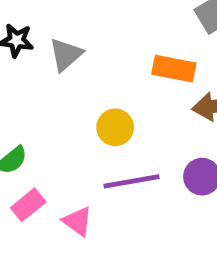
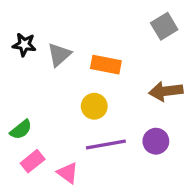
orange rectangle: (174, 69) -> (106, 65), moved

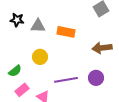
gray triangle: (59, 55) -> (38, 26), turned 42
yellow circle: (94, 106) -> (40, 57), moved

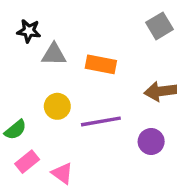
black star: (17, 20) -> (29, 31), moved
purple line: (66, 80) -> (101, 121), moved

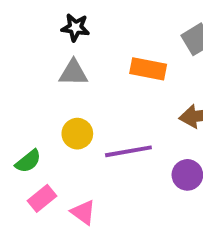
black star: (29, 31) -> (75, 28), moved
orange rectangle: (101, 64) -> (148, 69), moved

